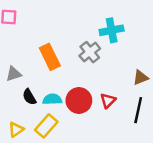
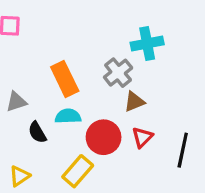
brown triangle: (141, 78) -> (134, 102), moved
cyan semicircle: (52, 99) -> (68, 116), moved
yellow rectangle: (46, 126) -> (78, 171), moved

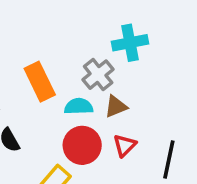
cyan semicircle: (68, 116) -> (79, 106), moved

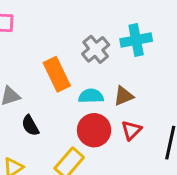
gray cross: (98, 75) -> (96, 49), moved

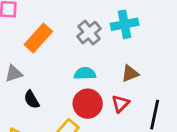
orange rectangle: (57, 74) -> (38, 38), moved, turned 68
brown triangle: (124, 96) -> (130, 74), moved

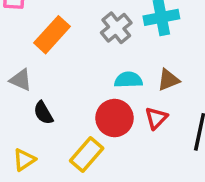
gray triangle: (14, 74) -> (21, 80), turned 42
cyan semicircle: (85, 74) -> (128, 80), moved

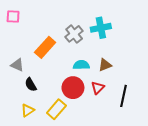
orange rectangle: (52, 35) -> (45, 47), moved
yellow triangle: (24, 160) -> (28, 110), moved

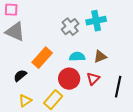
orange rectangle: (45, 47) -> (42, 58), moved
gray triangle: (17, 65) -> (15, 32), moved, size x1.5
black semicircle: (31, 85) -> (20, 76), moved, turned 80

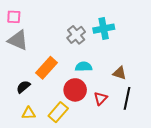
brown triangle: (100, 57) -> (120, 73), moved, turned 40
red triangle: (93, 79) -> (101, 98), moved
yellow triangle: (25, 101) -> (29, 113), turned 32

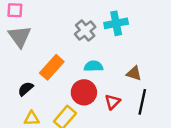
gray triangle: (18, 40) -> (20, 36), turned 30

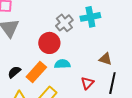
cyan semicircle: (93, 66) -> (62, 64), moved
orange rectangle: (52, 67) -> (36, 72), moved
red circle: (84, 92) -> (49, 43), moved

